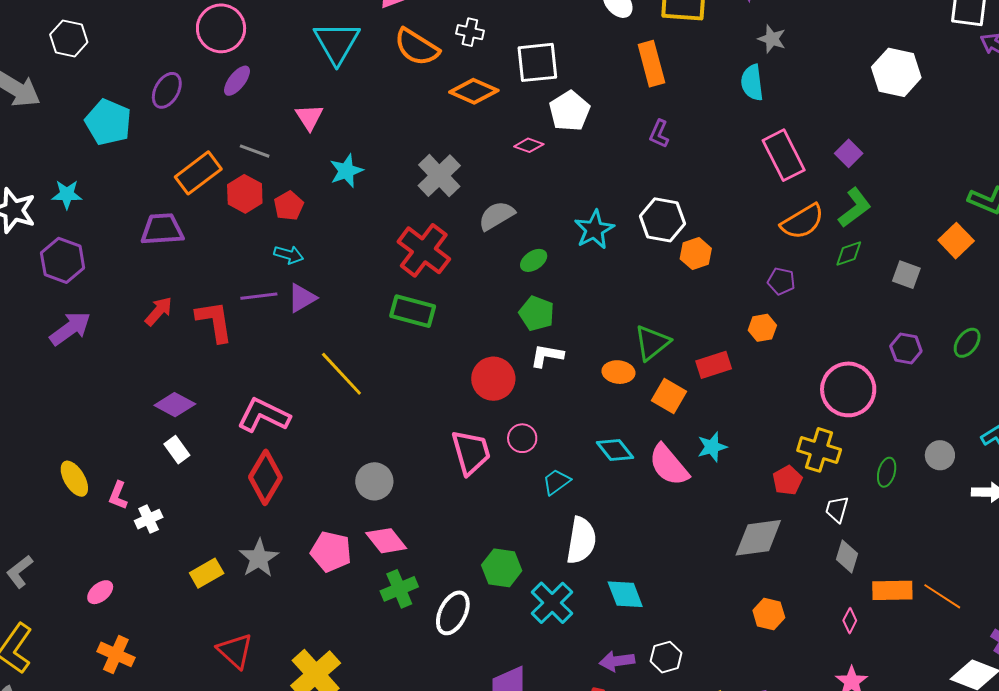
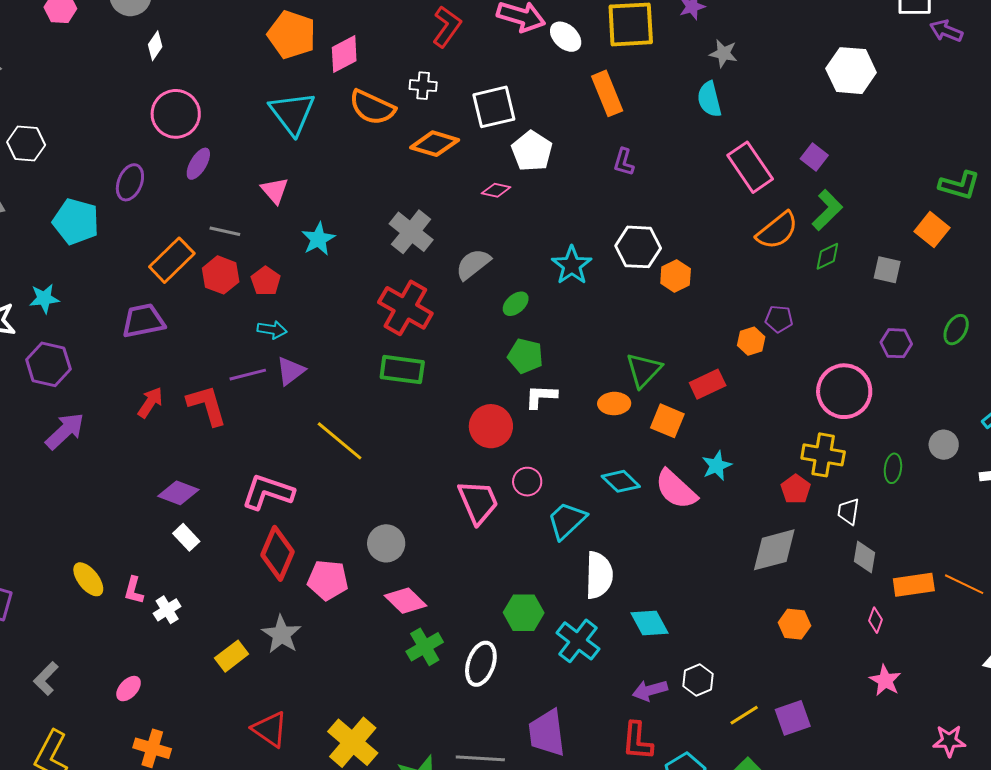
purple pentagon: (781, 281) -> (779, 319), moved
cyan trapezoid: (556, 482) -> (567, 520), size x1.4
pink pentagon: (331, 552) -> (328, 580), moved

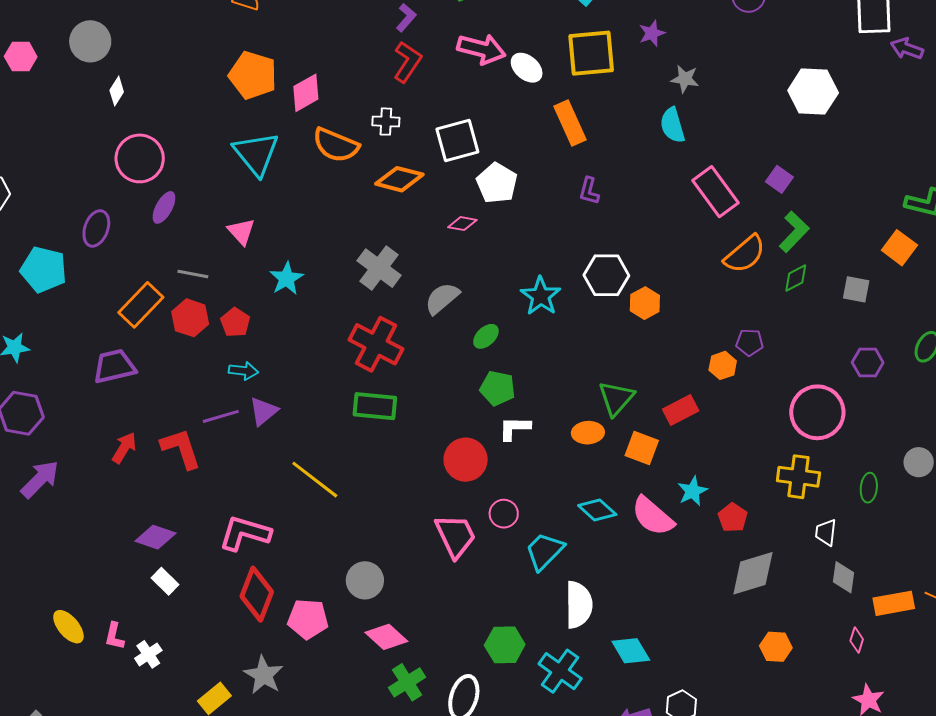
red pentagon: (796, 489) -> (733, 518), moved

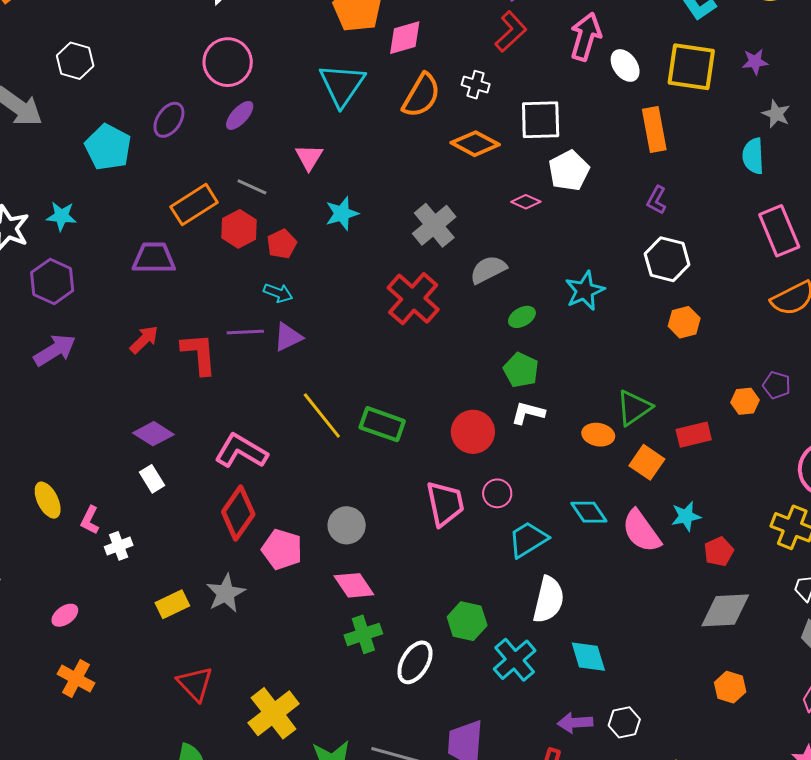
pink arrow: (481, 49) -> (586, 37), turned -102
orange semicircle: (336, 145) -> (421, 95), turned -96
white hexagon: (606, 275) -> (667, 259), moved
green rectangle: (375, 406) -> (382, 424), moved

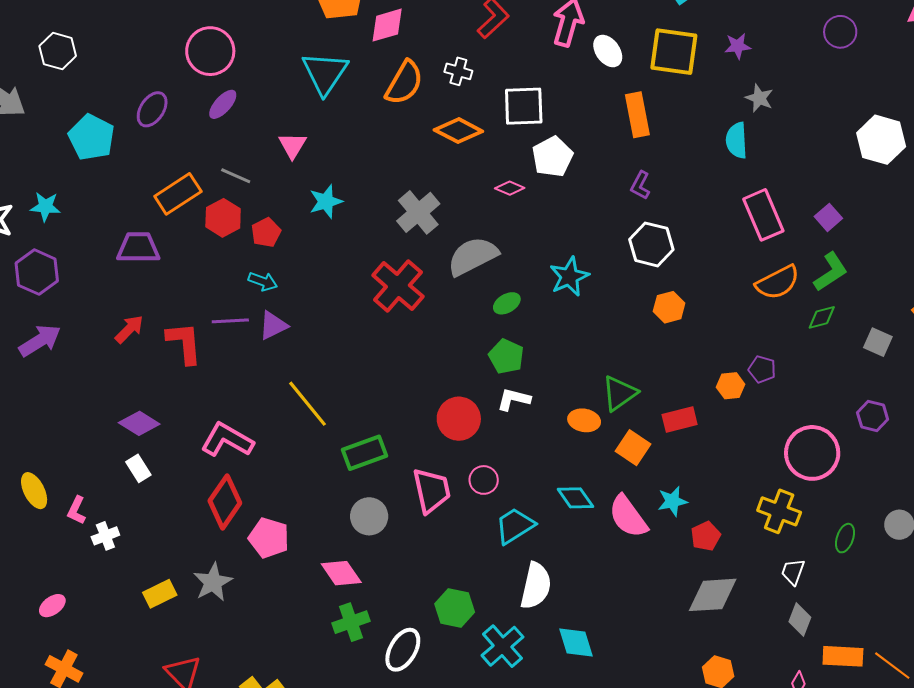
gray semicircle: (488, 270) -> (473, 256), size x1.4
green rectangle: (382, 424) -> (365, 453), moved, turned -39
gray circle: (347, 525) -> (369, 516), moved

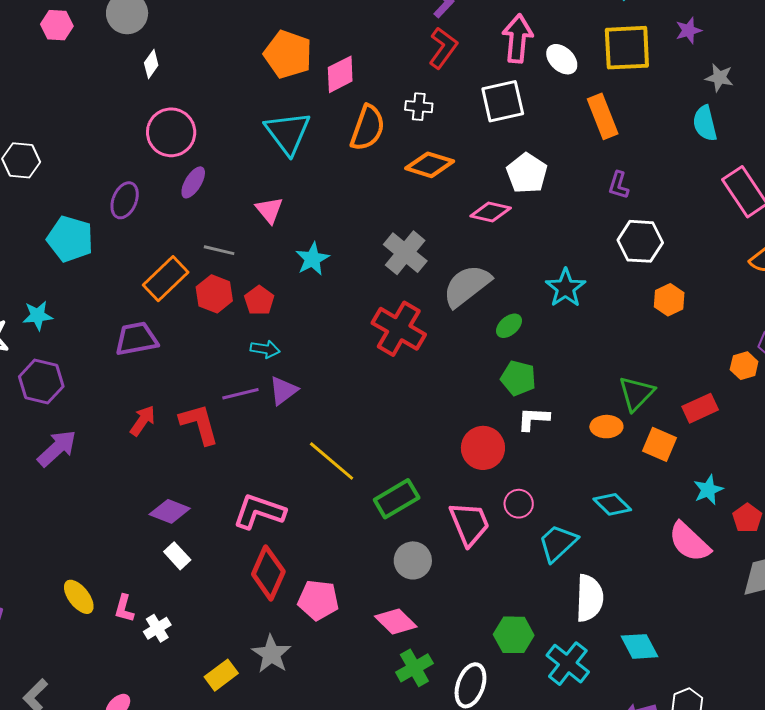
white square: (524, 106) -> (503, 101), moved
pink diamond: (510, 188) -> (491, 212), size x1.4
pink semicircle: (628, 516) -> (689, 542), moved

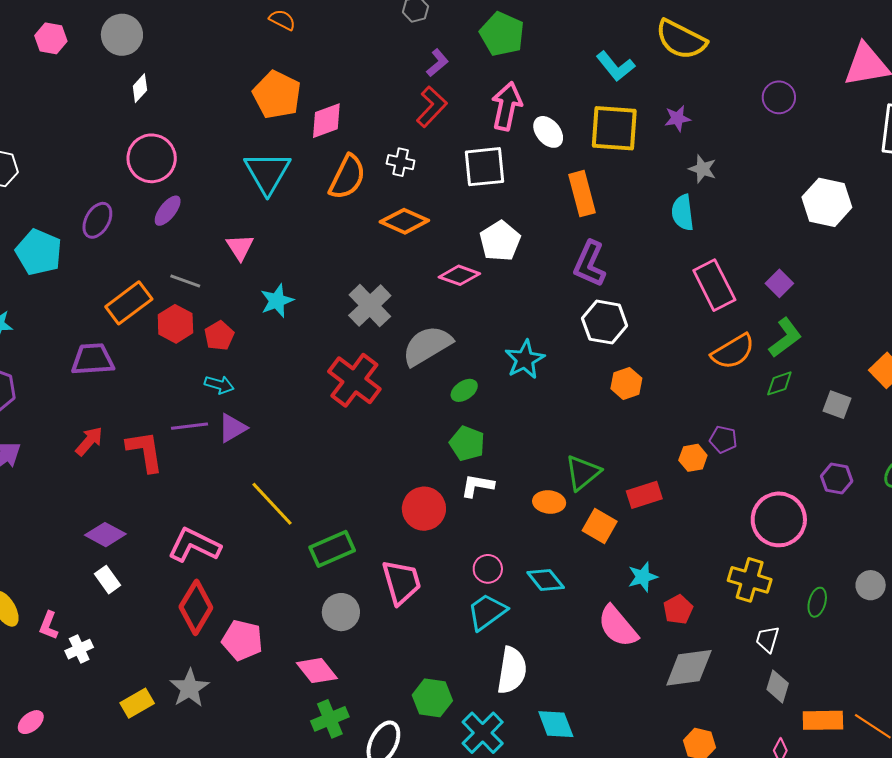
purple L-shape: (619, 185) -> (590, 264), size x1.6
pink circle: (519, 504) -> (488, 569), moved

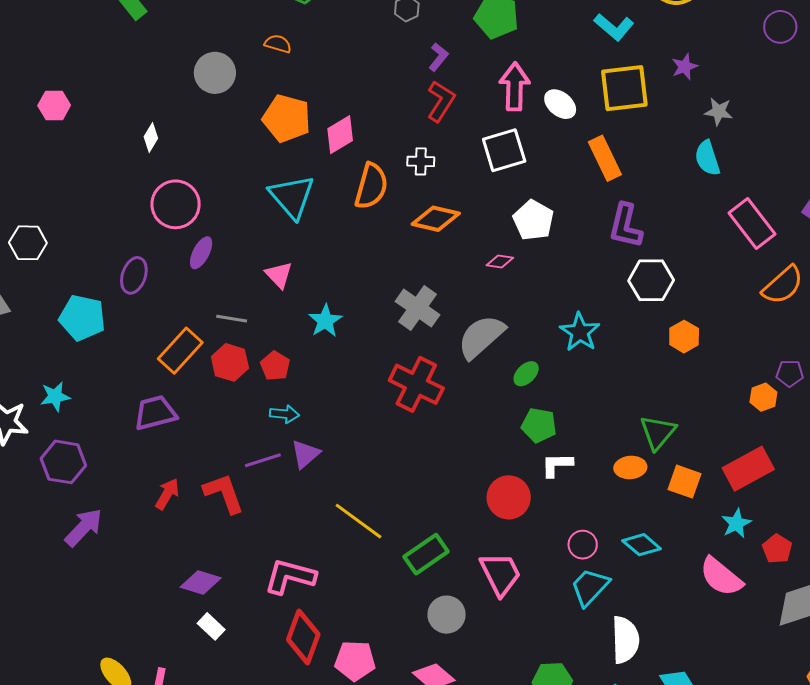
gray circle: (122, 35) -> (215, 73), moved
pink diamond: (459, 275) -> (500, 262), size x0.7
red rectangle: (644, 495) -> (748, 469), moved, size x1.4

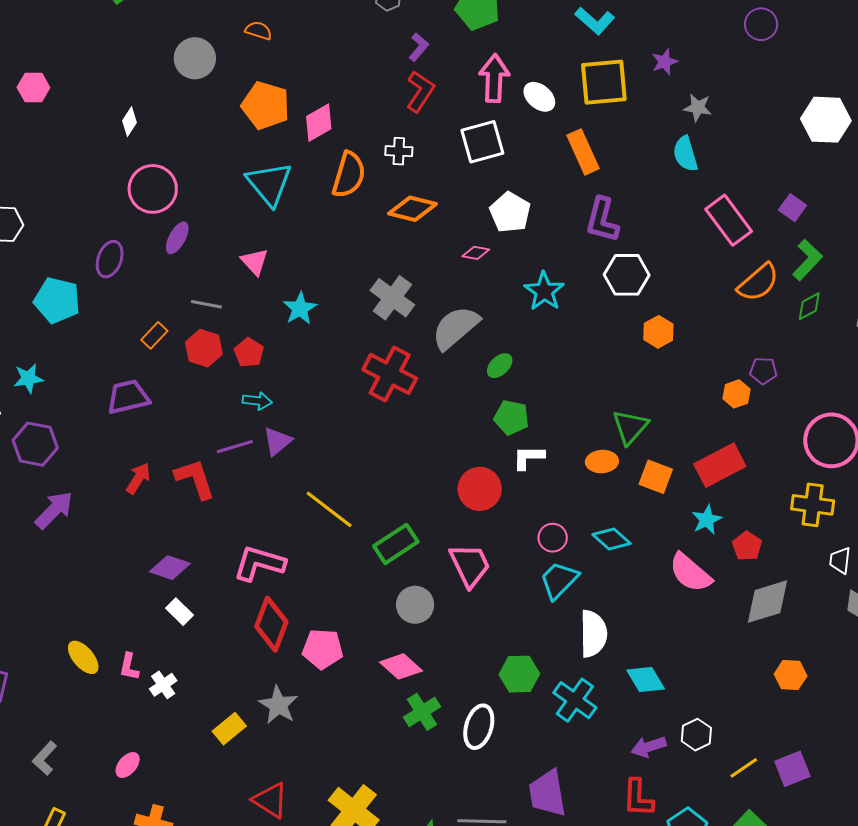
cyan star: (580, 332) -> (544, 291), moved
orange rectangle: (180, 351) -> (154, 335), size x0.6

